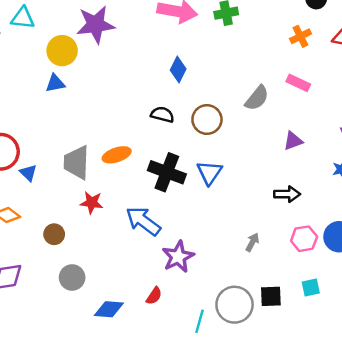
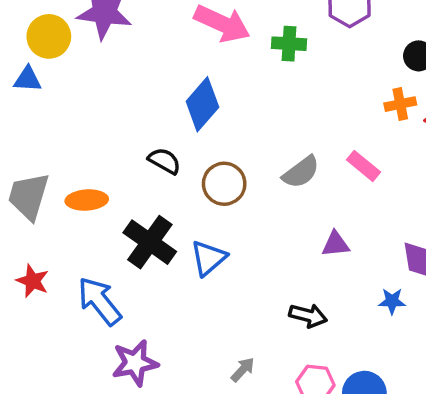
orange cross: (300, 36) -> (400, 104), moved
blue diamond: (178, 69) -> (202, 104), size x1.4
red star: (92, 203) -> (33, 281), moved

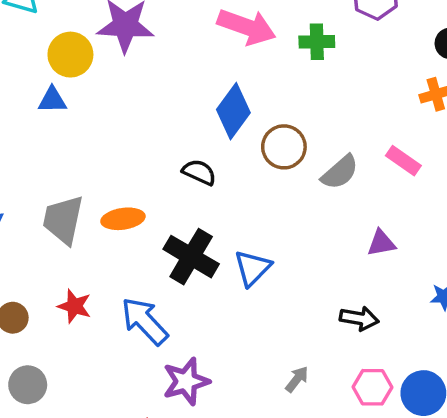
brown circle: (224, 184) -> (284, 147), moved

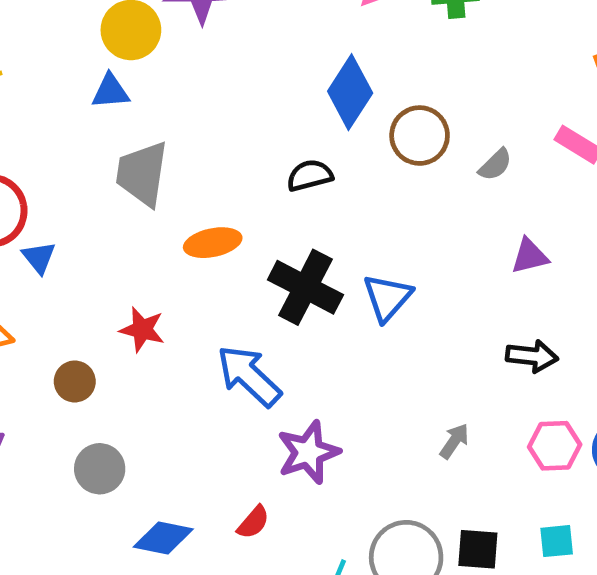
black semicircle: (199, 172) -> (310, 175), turned -36
gray semicircle: (340, 172) -> (495, 165), size x0.7
gray trapezoid: (63, 220) -> (142, 174), moved
purple triangle: (381, 243) -> (530, 256), moved
red star: (74, 306) -> (142, 330), moved

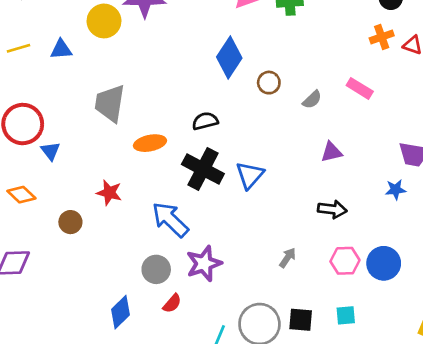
blue triangle: (110, 91) -> (61, 49), moved
brown circle: (420, 136) -> (269, 83), size x0.7
black semicircle: (310, 175) -> (205, 121), moved
gray circle: (100, 469) -> (156, 269), moved
blue diamond: (163, 538) -> (121, 312), turned -56

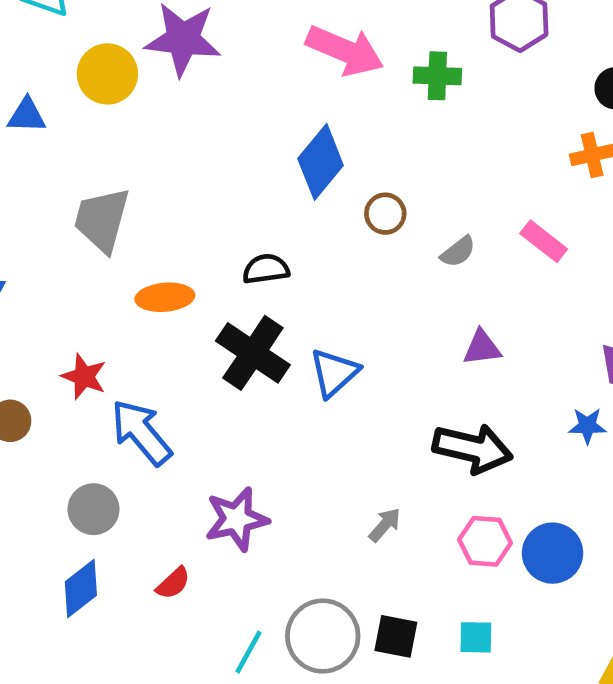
black arrow: (332, 209) -> (473, 448), size x1.5
blue arrow: (170, 220) -> (141, 432), moved
gray circle: (156, 269) -> (93, 509), moved

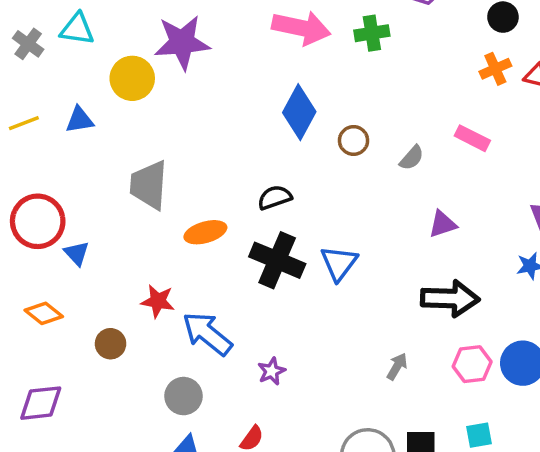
purple star: (237, 519) -> (272, 371), moved, size x0.6

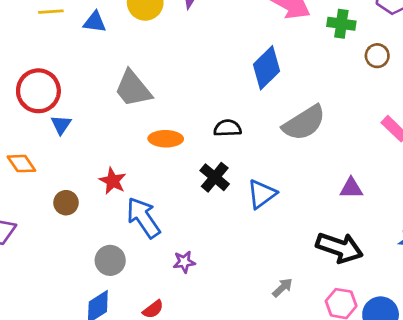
brown circle: (354, 140) -> (377, 56), moved
gray semicircle: (412, 158) -> (304, 123), moved, size x2.0
gray trapezoid: (149, 185) -> (133, 89), turned -60
black cross: (277, 260) -> (215, 177), size x0.7

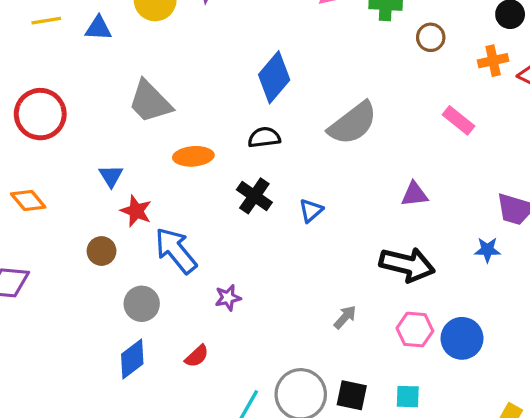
blue diamond: (267, 68) -> (274, 77), moved
blue triangle: (61, 125) -> (111, 176), moved
blue triangle: (262, 194) -> (311, 211), size x0.7
brown circle: (66, 203) -> (102, 251), moved

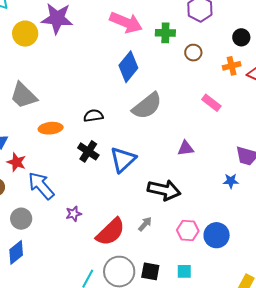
blue diamond: (274, 77) -> (128, 67), moved
blue triangle: (311, 211) -> (123, 160), size x1.8
black arrow: (407, 265) -> (164, 190), moved
red semicircle: (197, 356) -> (111, 232), moved, size x2.0

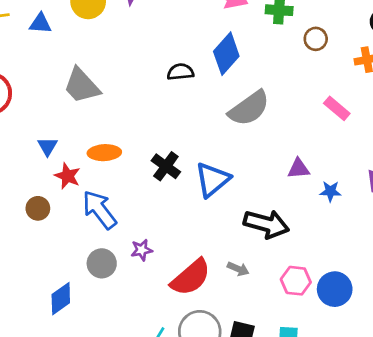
black semicircle: (93, 116) -> (180, 72), moved
orange ellipse: (51, 128) -> (104, 153), moved
blue star: (231, 181) -> (330, 191), moved
gray circle: (21, 219) -> (102, 263), moved
gray arrow: (145, 224) -> (238, 269), turned 70

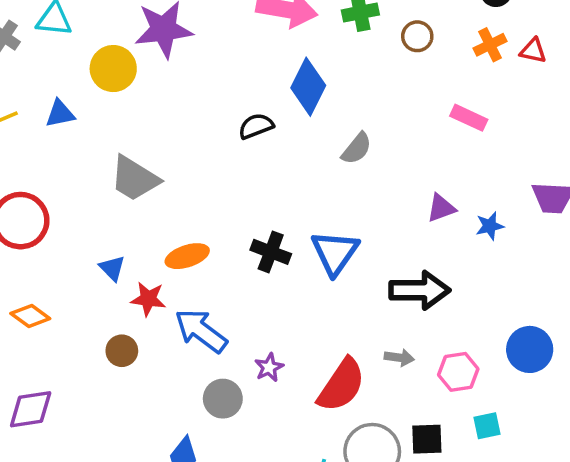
gray semicircle: (249, 108) -> (357, 148), size x0.6
pink hexagon: (296, 281) -> (458, 372), moved

